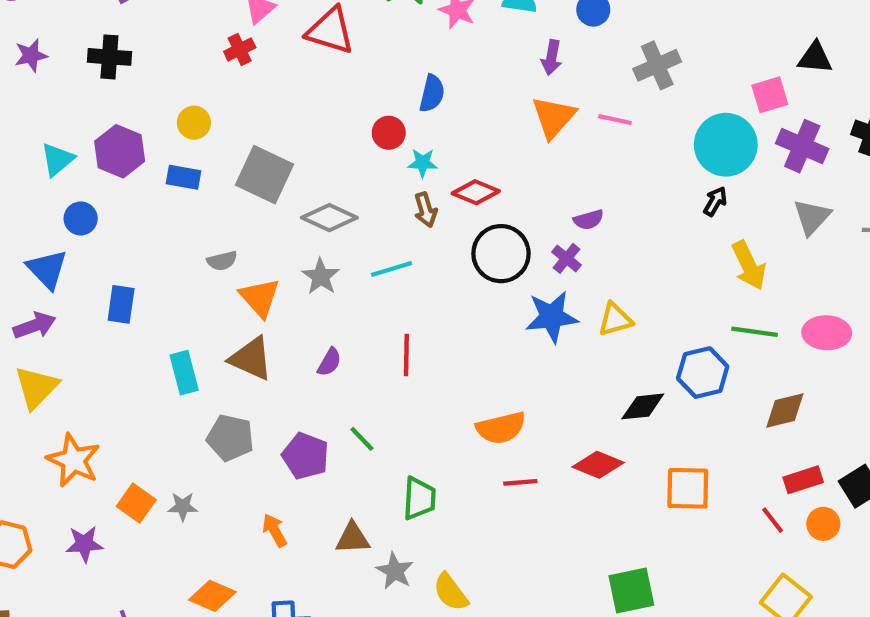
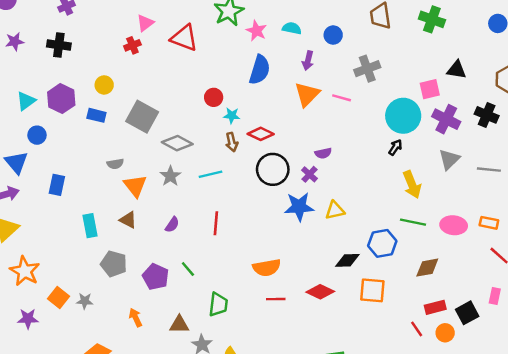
blue semicircle: (432, 93) -> (260, 70), moved, size x1.4
brown triangle: (251, 359) -> (128, 220), size x0.7
orange square: (688, 488) -> (372, 290), moved

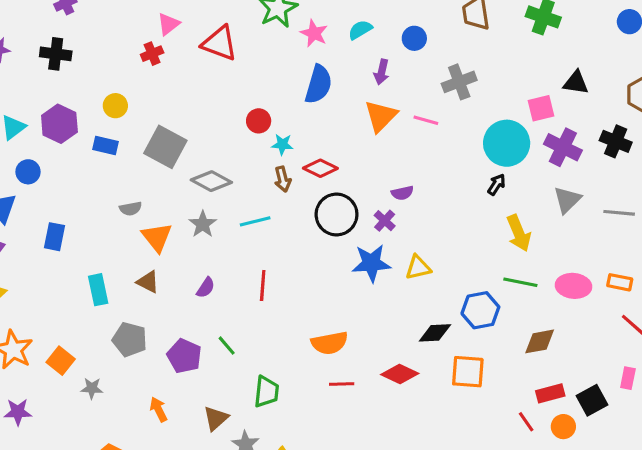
cyan semicircle: (292, 28) -> (360, 30), turned -42
orange square: (59, 297) -> (61, 361), moved
brown triangle: (179, 325) -> (216, 418), turned -42

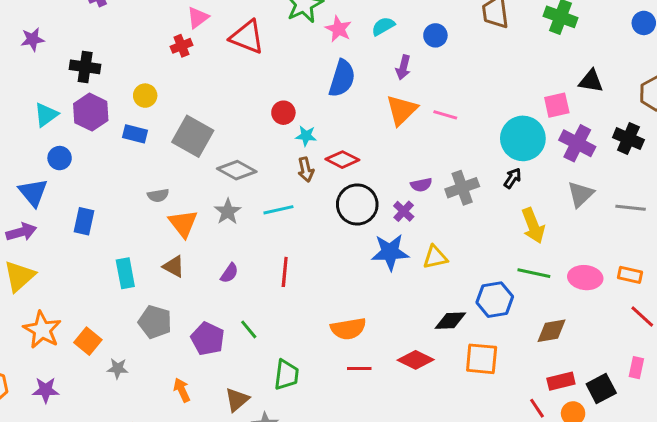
black cross: (56, 54) -> (85, 67), moved
gray cross: (459, 82) -> (462, 188), moved

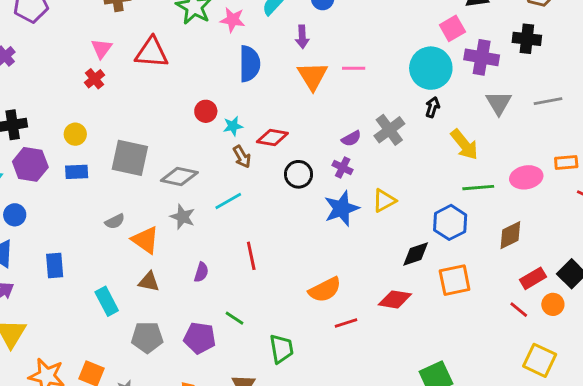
black circle: (357, 205) -> (298, 174), size x0.7

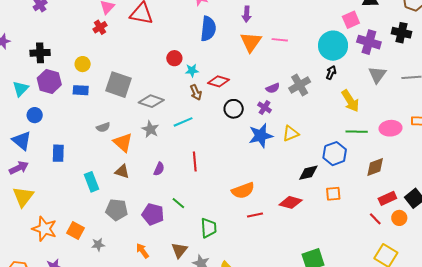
orange square: (455, 280) -> (333, 194), size x0.7

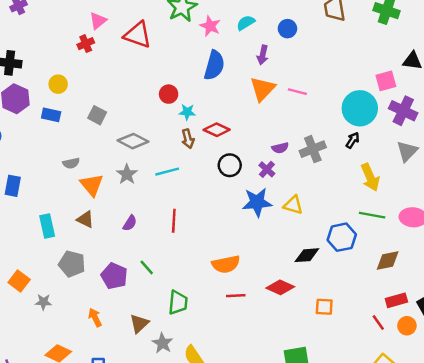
gray square: (118, 85) -> (97, 115), size x0.6
yellow triangle: (291, 133) -> (293, 205), turned 30
orange square: (333, 194) -> (324, 307), moved

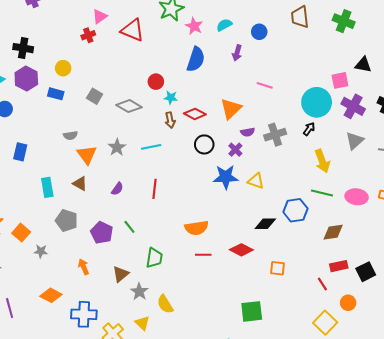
orange triangle: (263, 89) -> (231, 109), moved
gray diamond: (133, 141) -> (129, 106), moved
orange circle: (407, 326) -> (348, 303), moved

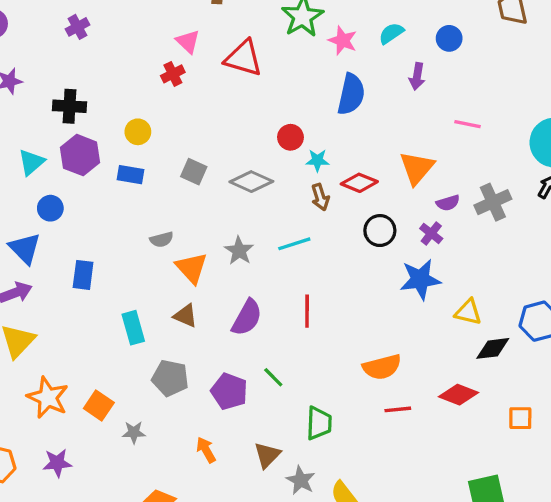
pink triangle: (100, 16) -> (188, 42), turned -35
yellow triangle: (256, 181) -> (468, 312), moved
purple semicircle: (117, 189) -> (247, 318), size x1.6

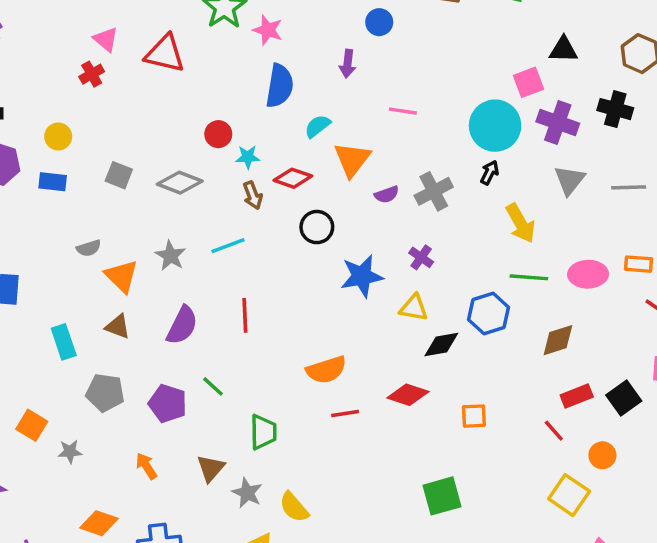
cyan semicircle: (391, 33) -> (318, 126), moved
purple cross: (431, 233) -> (421, 257), moved

